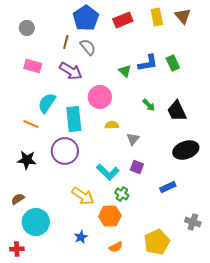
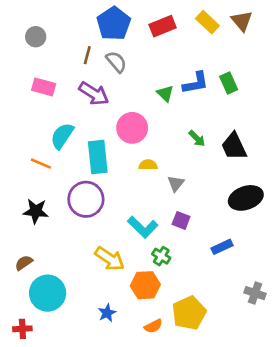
yellow rectangle: (157, 17) -> (207, 22), turned -36
yellow pentagon: (157, 242) -> (189, 313), moved

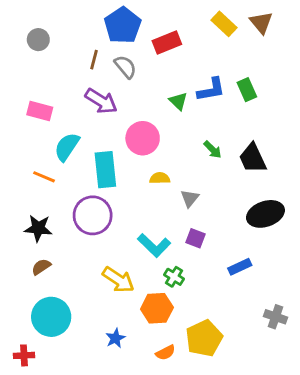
red rectangle: (163, 26) -> (167, 42), moved
pink rectangle: (44, 87) -> (40, 111), moved
brown semicircle: (24, 263) -> (41, 267), moved

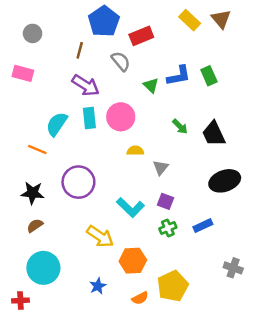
gray semicircle: (125, 67) -> (121, 61), moved
pink rectangle: (40, 111) -> (23, 73), moved
cyan rectangle: (105, 170) -> (89, 118), moved, size x0.7
green cross: (174, 277) -> (168, 228), moved, turned 35

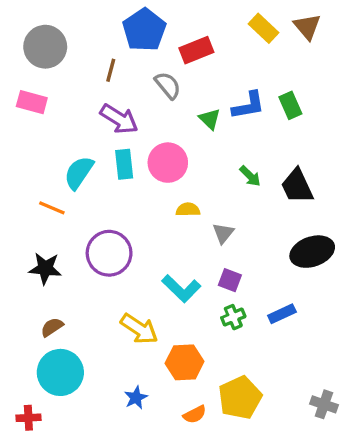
gray circle: (33, 33) -> (45, 47), size x1.6
brown semicircle: (35, 226) -> (52, 327), moved
gray cross: (233, 268) -> (324, 404), moved

